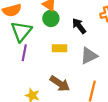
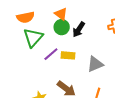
black arrow: (79, 26) -> (79, 29), moved, turned -112
purple line: (24, 53) -> (51, 54), moved, turned 35

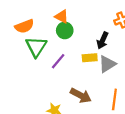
black arrow: (79, 29) -> (103, 40), moved
yellow rectangle: (68, 55) -> (90, 58), moved

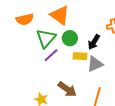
orange triangle: (62, 17) -> (60, 15), size x1.5
green circle: (65, 30) -> (70, 38), moved
green triangle: (36, 47) -> (46, 38), moved

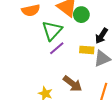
green circle: (70, 38) -> (81, 15), moved

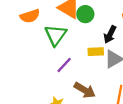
purple line: (57, 48) -> (64, 65), moved

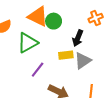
green triangle: (56, 35) -> (28, 43), turned 30

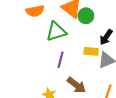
purple line: (38, 70) -> (61, 60), turned -35

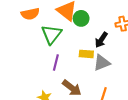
green triangle: (56, 31) -> (51, 34), turned -35

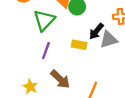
gray triangle: (102, 63) -> (109, 40), moved

